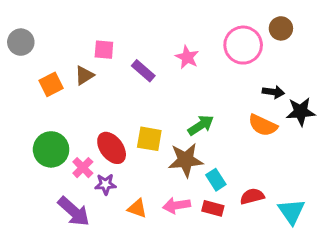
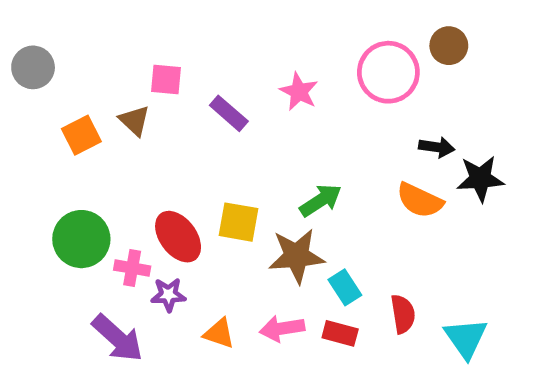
brown triangle: (84, 75) -> (135, 121), turned -45
pink cross: (83, 168) -> (132, 268), turned -35
red semicircle: (252, 196) -> (403, 314), turned 95

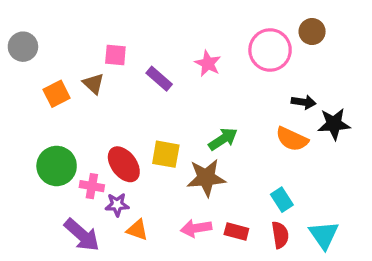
cyan rectangle: (345, 287) -> (282, 200), moved
red semicircle: (403, 314) -> (280, 235), moved
orange triangle: (219, 333) -> (137, 230), moved

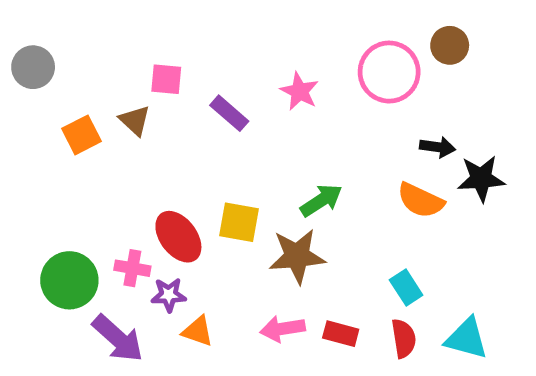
green circle: (57, 166) -> (69, 280), moved
cyan triangle: (324, 235) -> (467, 338), turned -40

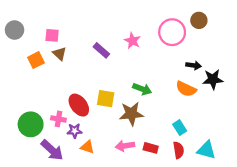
pink square: (166, 79) -> (52, 35), moved
green arrow: (321, 200) -> (142, 89), turned 54

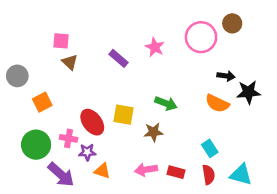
gray circle: (15, 30) -> (17, 76), moved
orange square: (36, 60) -> (42, 102), moved
brown star: (131, 114) -> (153, 132), size x0.7

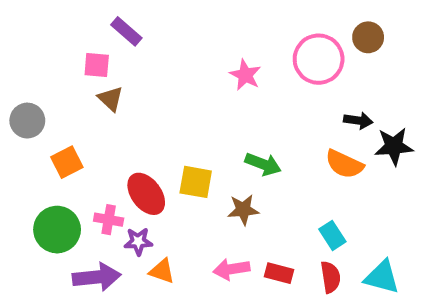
purple rectangle: (119, 58) -> (126, 31), moved
purple arrow: (61, 175) -> (97, 277), turned -48

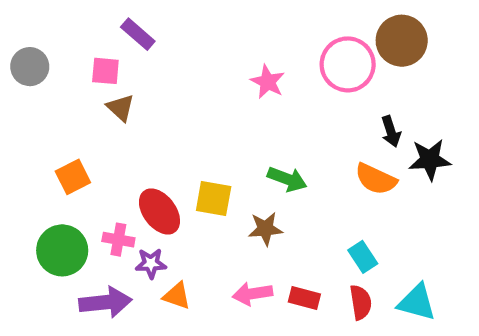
brown circle: (368, 37) -> (402, 41), size x1.5
gray circle: (27, 121) -> (30, 67), moved
black arrow: (358, 121) -> (391, 131), turned 64

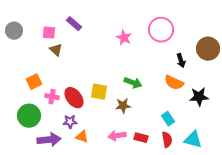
purple rectangle: (138, 34) -> (74, 24), moved
brown circle: (402, 41) -> (208, 49), moved
black star: (430, 160) -> (199, 97), moved
pink cross: (118, 240) -> (52, 97), moved

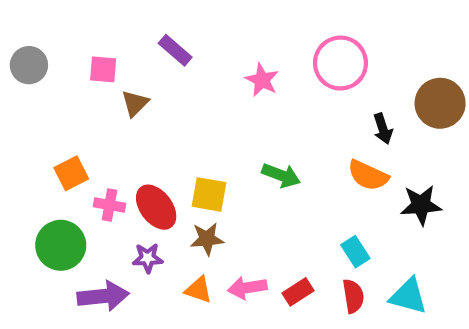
purple rectangle: (74, 24) -> (175, 50), moved
brown triangle: (56, 50) -> (135, 103), moved, turned 32
brown star: (123, 106) -> (207, 239), moved
orange triangle: (82, 137) -> (198, 290), moved
red rectangle: (141, 138) -> (298, 292), turned -48

